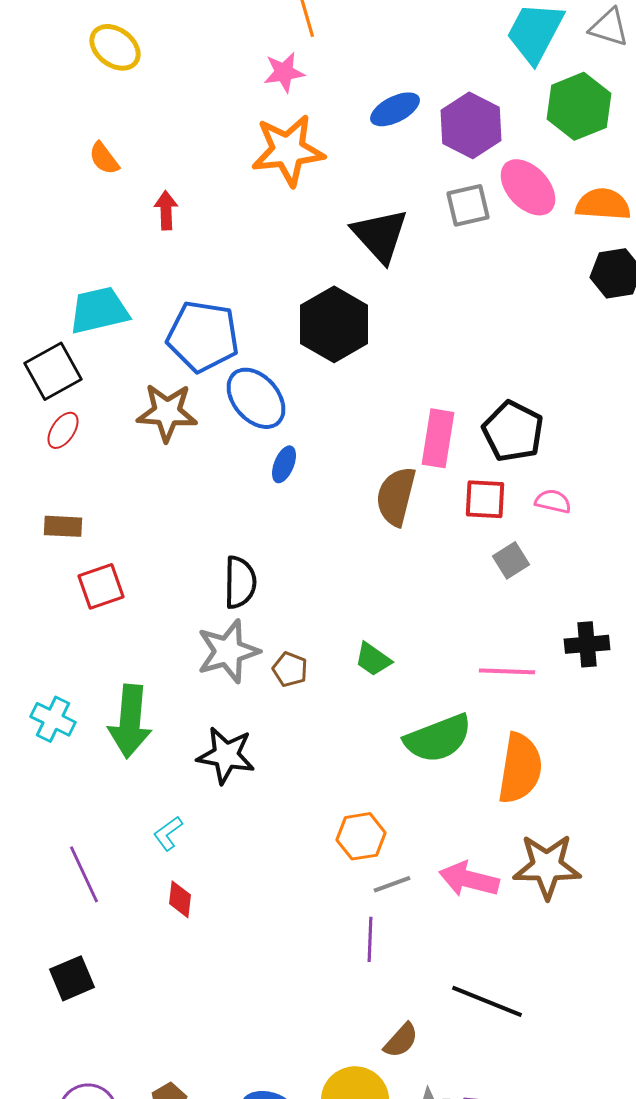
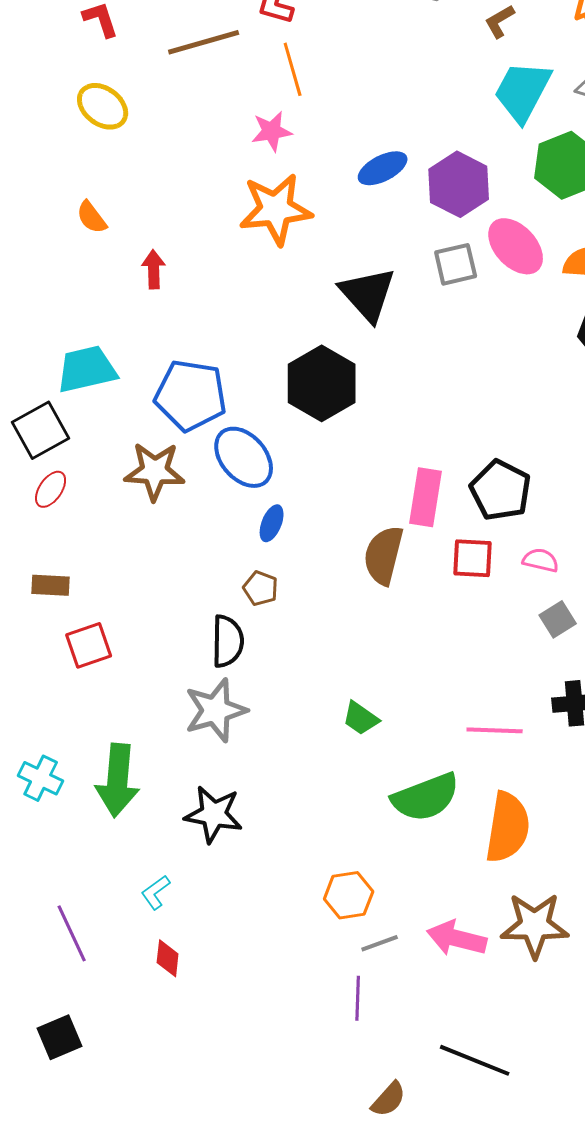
gray square: (511, 560) -> (558, 619), moved
brown pentagon: (290, 669) -> (261, 588), moved

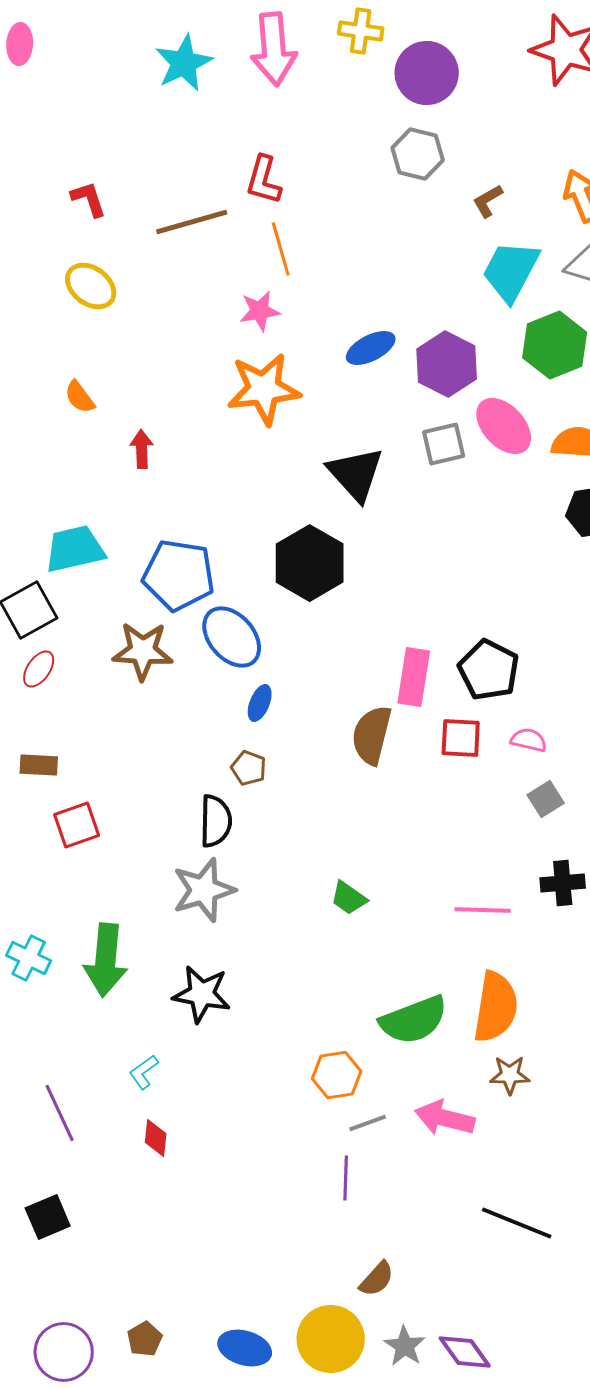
green semicircle: (426, 797) -> (414, 1020), moved
brown star: (535, 925) -> (510, 1075), moved, size x0.6
black line: (475, 1060) -> (517, 1223), moved

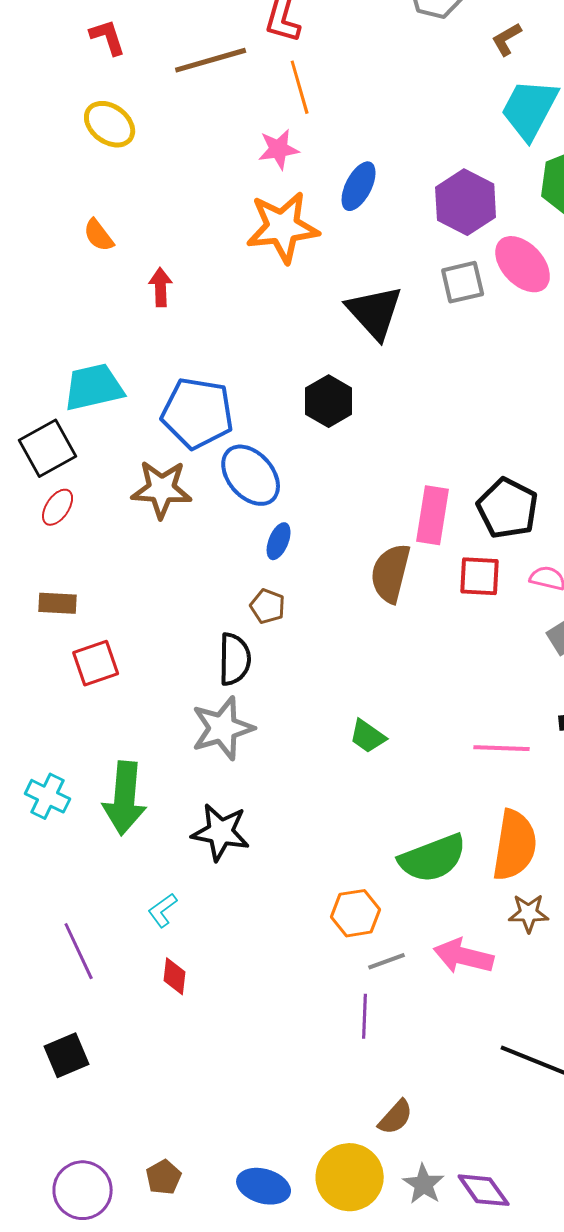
blue ellipse: (371, 348) -> (359, 186), moved, turned -36
black hexagon: (310, 563) -> (329, 401), size x0.7

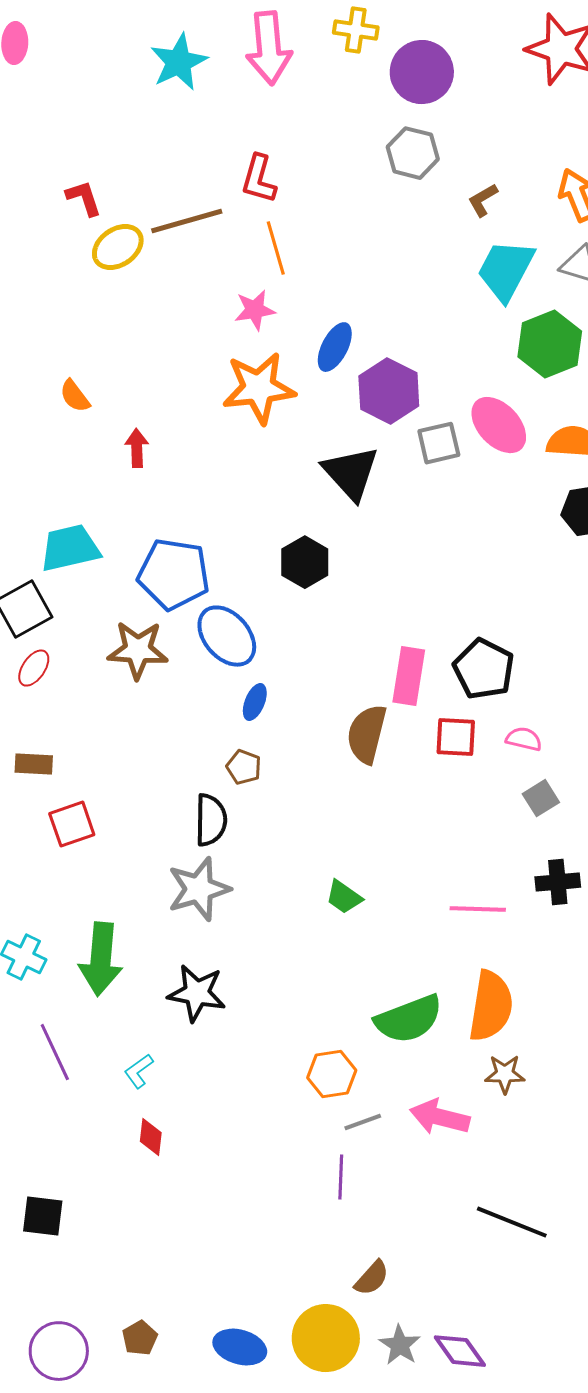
yellow ellipse: (110, 124) -> (118, 247), moved, turned -72
purple hexagon: (466, 202) -> (389, 391), moved
purple line: (79, 951) -> (55, 1052), moved
black square: (67, 1055) -> (43, 1216), turned 30

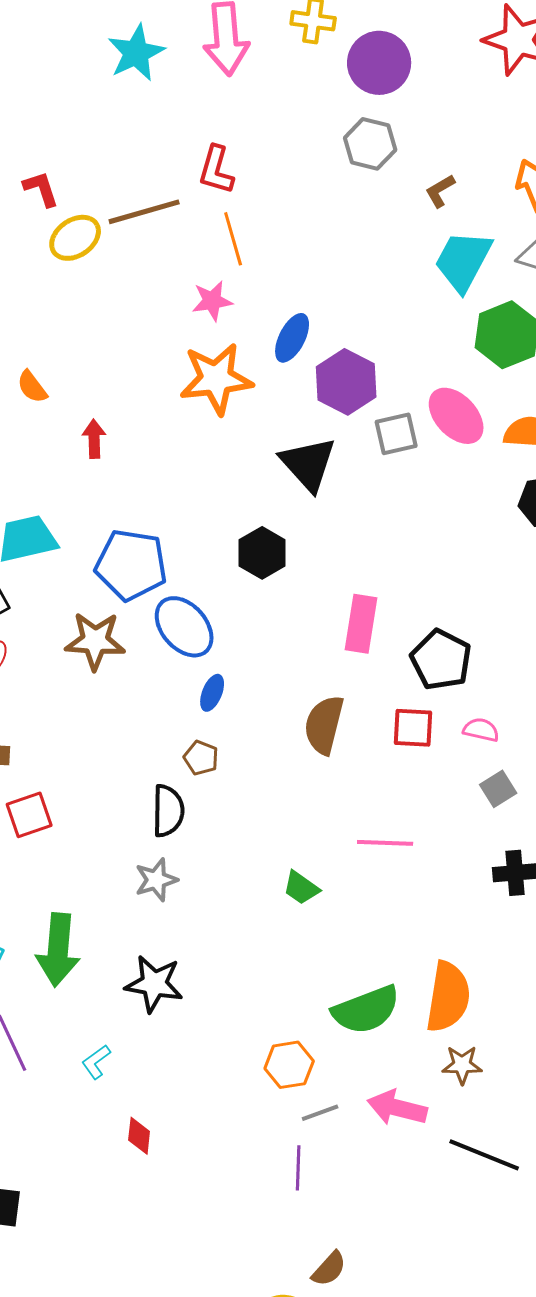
pink rectangle: (409, 676) -> (361, 624), moved
gray star: (199, 889) -> (156, 880), size x0.7
pink line: (478, 909) -> (385, 843), moved
red diamond: (151, 1137) -> (139, 1136), moved
black line: (512, 1222) -> (484, 1155), moved

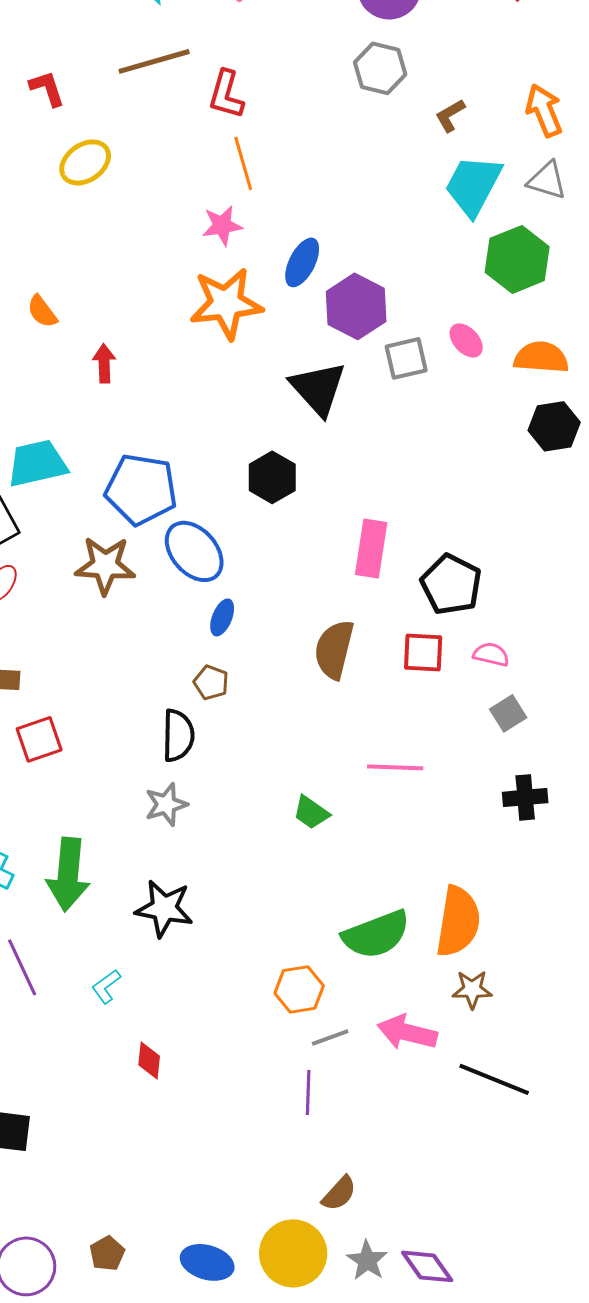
red L-shape: (41, 189) -> (47, 88), moved
brown line: (144, 212) -> (154, 61), moved
pink ellipse: (456, 416) -> (466, 340), size x0.6

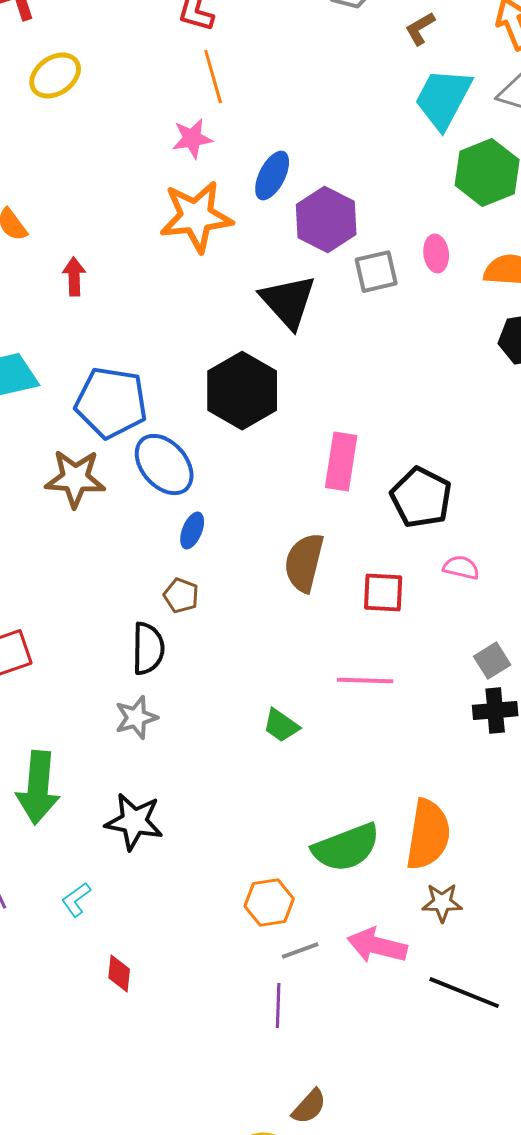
pink ellipse: (466, 340) -> (436, 254), turned 36
black hexagon: (272, 477) -> (242, 391), size x1.5
red square: (423, 652) -> (383, 593), moved
gray square: (508, 713) -> (492, 661), moved

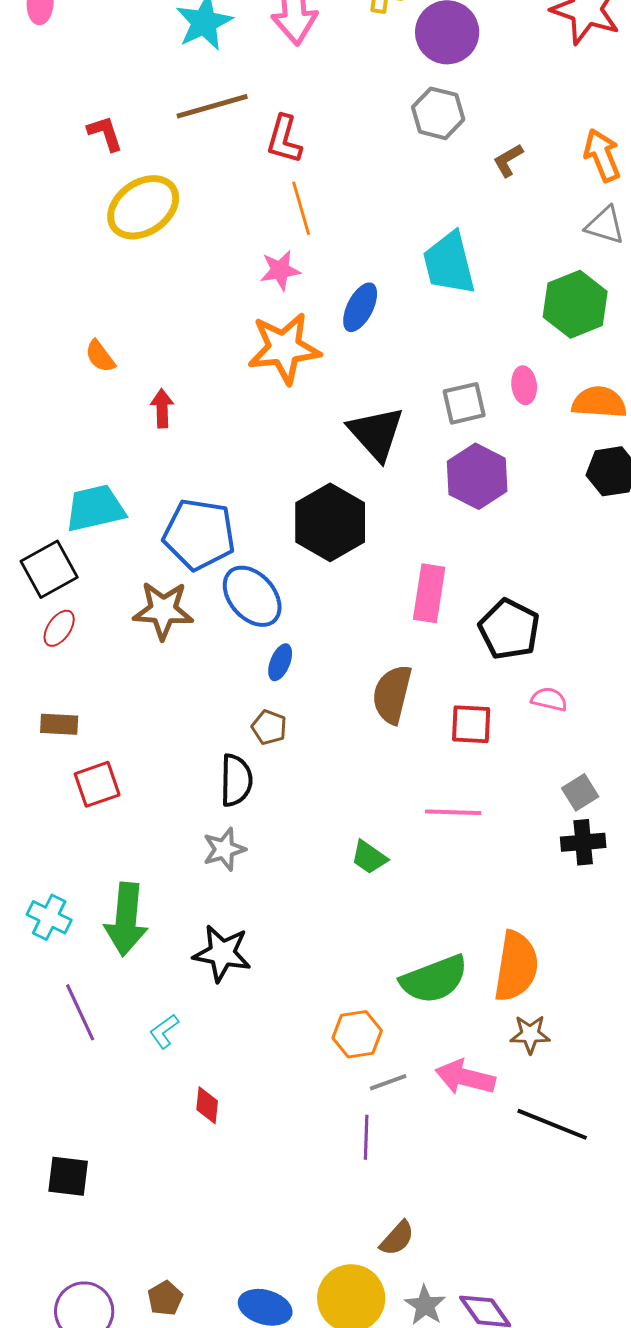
yellow ellipse: (55, 76) -> (143, 207), size x1.4
cyan trapezoid: (443, 99) -> (449, 263), moved, turned -42
purple hexagon: (326, 220) -> (477, 476), moved

